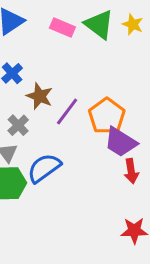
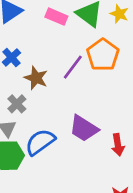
purple line: (67, 111) -> (73, 67), moved
orange pentagon: (107, 116) -> (103, 55), moved
purple trapezoid: (120, 142) -> (84, 128), moved

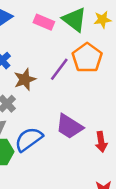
yellow star: (119, 14) -> (102, 20), turned -30
brown star: (36, 78) -> (25, 79), turned 30

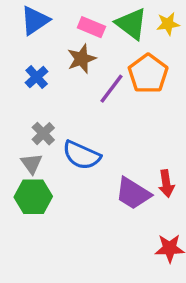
brown star: (25, 79) -> (82, 59), moved
purple trapezoid: (69, 126) -> (133, 193), moved
blue semicircle: (29, 139) -> (82, 155), moved, turned -120

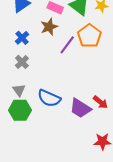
gray cross: (43, 134) -> (22, 62), moved
blue semicircle: (82, 155) -> (49, 98), moved
red arrow: (166, 183) -> (100, 102), turned -42

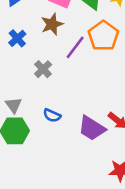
gray cross: (22, 62) -> (43, 69), moved
blue semicircle: (49, 98) -> (52, 115), size x0.6

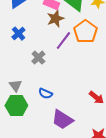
brown star: (52, 24) -> (55, 19), moved
purple trapezoid: (92, 128) -> (62, 120), moved

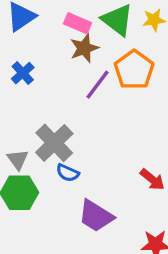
gray cross: (38, 58) -> (54, 143), moved, size x1.6

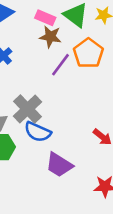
brown star: (84, 48) -> (50, 37), turned 30
blue semicircle: (68, 173) -> (38, 132), size x1.5

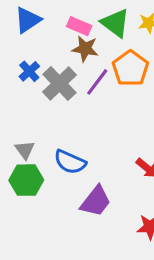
gray cross: (27, 109) -> (59, 83), moved
purple trapezoid: (59, 165) -> (96, 201), turned -84

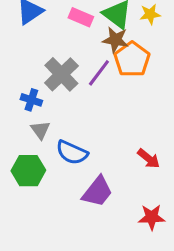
brown star: (85, 49) -> (116, 40), moved
blue cross: (29, 71) -> (31, 100), moved, turned -30
gray triangle: (25, 150) -> (40, 130), moved

